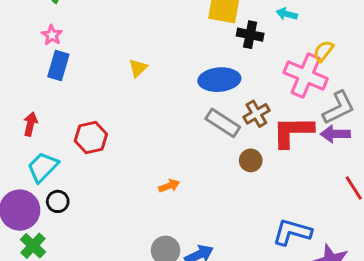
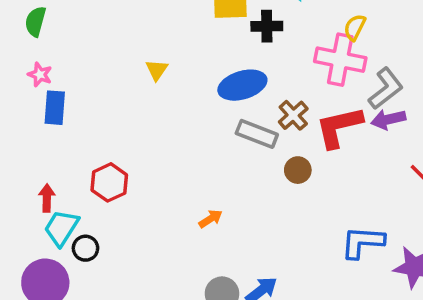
yellow triangle: (138, 68) -> (157, 70), moved
red arrow: (30, 124) -> (47, 198), moved
black circle: (58, 201) -> (85, 248), moved

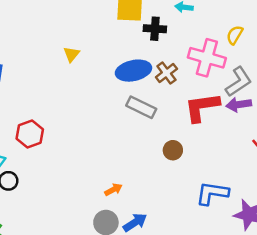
yellow semicircle: (355, 27) -> (235, 35), moved
brown cross: (293, 115) -> (166, 73), moved
brown circle: (298, 170) -> (173, 150), moved
orange arrow: (211, 219) -> (113, 190), moved

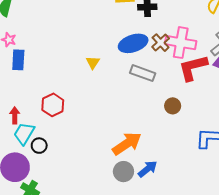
yellow triangle: (71, 54) -> (93, 63), moved
pink cross: (207, 58) -> (181, 43), moved
orange arrow: (113, 190) -> (127, 144), size x2.0

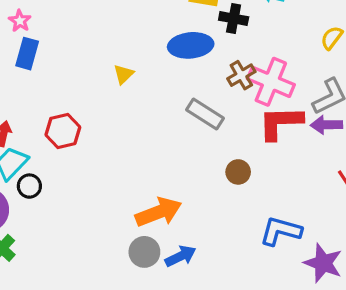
blue ellipse: (133, 43) -> (191, 45), moved
yellow triangle: (93, 63) -> (124, 74), moved

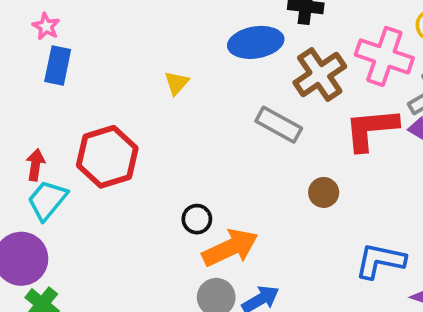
brown cross: (241, 75) -> (320, 75), size x1.5
pink cross: (271, 82) -> (384, 56), moved
red hexagon: (63, 131) -> (107, 157), size x1.4
black circle: (29, 186) -> (197, 219), moved

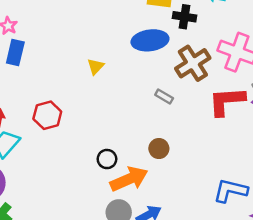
gray rectangle: (279, 125) -> (164, 96), size x0.6
red hexagon: (107, 157) -> (47, 115), size x0.7
brown circle: (324, 192) -> (159, 149), moved

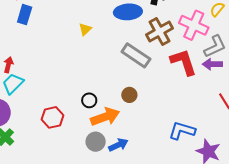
gray rectangle: (164, 96) -> (136, 55), size x2.0
red L-shape: (227, 101) -> (183, 62), turned 72
red hexagon: (47, 115) -> (53, 117), moved

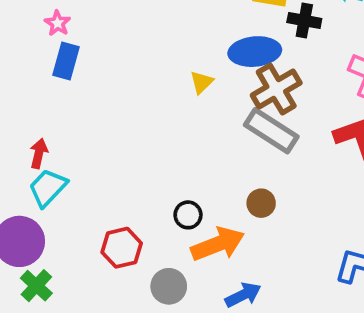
yellow triangle: (85, 29) -> (202, 82), moved
brown cross: (160, 31) -> (276, 89), moved
gray circle: (96, 142) -> (169, 286), moved

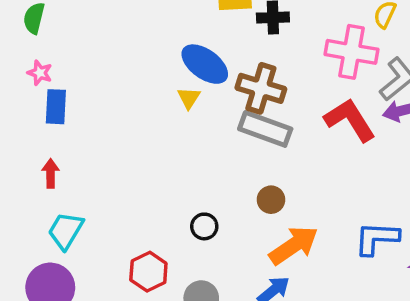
blue ellipse: (255, 52) -> (205, 64), moved, turned 54
brown cross: (276, 89) -> (261, 88), turned -30
red arrow: (39, 154) -> (51, 173), moved
orange arrow: (218, 244) -> (294, 245), moved

